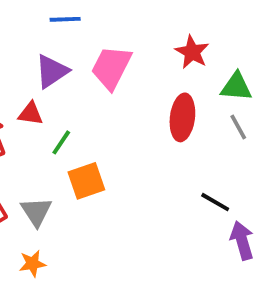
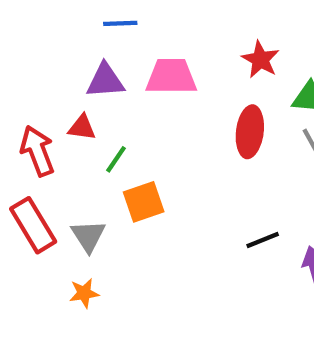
pink trapezoid: (111, 67) -> (171, 76), turned 63
purple triangle: (52, 71) -> (105, 81), turned 30
black line: (215, 202) -> (263, 240), moved, turned -52

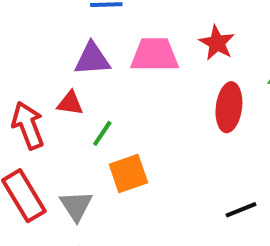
red star: (260, 59) -> (217, 43), moved

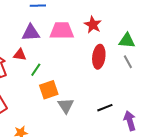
gray triangle: (76, 206) -> (66, 106), moved

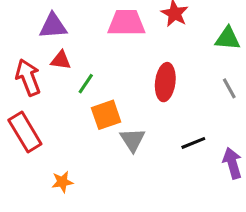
purple triangle: (31, 33) -> (53, 26), moved
red ellipse: (99, 57) -> (165, 82), moved
gray line: (128, 62) -> (229, 88), moved

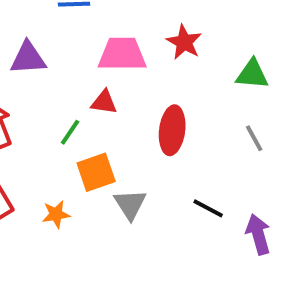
red triangle: (61, 60) -> (104, 102), moved
black line: (193, 143) -> (208, 208), turned 50
orange star: (62, 182) -> (56, 214), moved

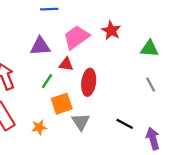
pink trapezoid: (122, 54) -> (76, 37), turned -36
purple triangle: (28, 58) -> (40, 46), moved
red ellipse: (172, 130) -> (89, 82), moved

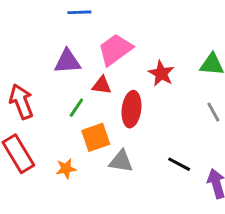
red star: (111, 30) -> (161, 73), moved
gray triangle: (81, 122) -> (121, 161), turned -48

